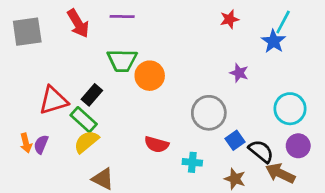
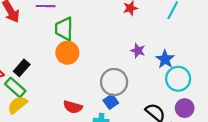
blue star: (273, 41) -> (165, 59), moved
green trapezoid: (122, 61) -> (64, 29), moved, turned 90
blue square: (235, 140) -> (111, 102), moved

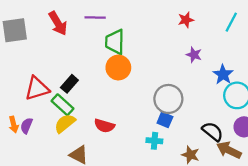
purple star: (138, 51) -> (194, 55), moved
blue square: (111, 102) -> (165, 120), turned -32
red semicircle: (73, 107) -> (104, 126), moved

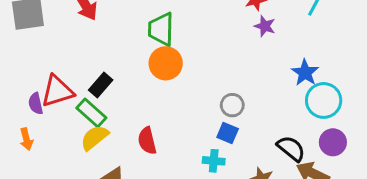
purple star: (194, 55) -> (265, 26), moved
gray circle: (168, 99) -> (232, 105), size x0.6
purple semicircle: (26, 126) -> (36, 104), moved, turned -35
red semicircle: (104, 126) -> (147, 141), turned 60

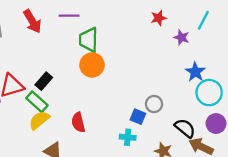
purple star: (265, 26) -> (182, 37), moved
gray circle: (232, 105) -> (154, 104), moved

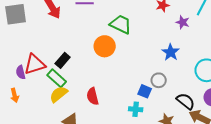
green trapezoid: (89, 40) -> (121, 24), moved, turned 115
blue star: (195, 72) -> (171, 52), moved

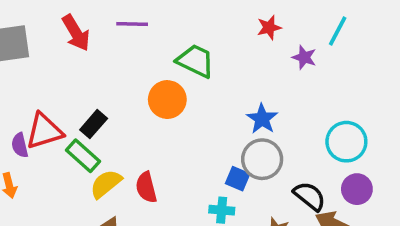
blue star: (171, 52) -> (262, 119), moved
gray circle: (159, 80) -> (262, 159), size x1.5
yellow semicircle: (59, 94) -> (106, 184), moved

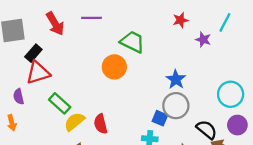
black rectangle: (94, 124) -> (33, 53), moved
red triangle: (44, 131) -> (38, 73), moved

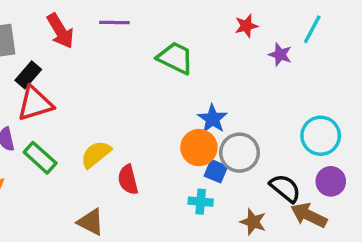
orange circle: (114, 67) -> (199, 148), moved
blue star: (176, 79) -> (212, 119), moved
green rectangle: (60, 103) -> (40, 158), moved
yellow semicircle: (74, 122) -> (96, 154), moved

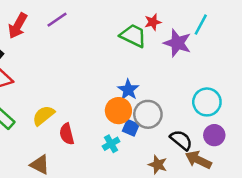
purple line: (114, 22) -> (57, 20), turned -35
red arrow: (60, 31) -> (18, 26), turned 60
purple star: (280, 55) -> (177, 43), size x1.6
green trapezoid: (175, 58) -> (133, 36), moved
cyan cross: (201, 202) -> (111, 144), moved, turned -35

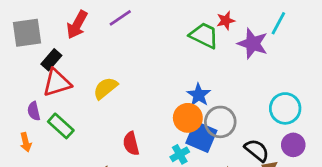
yellow semicircle: (43, 116) -> (105, 88), moved
blue square: (131, 128) -> (201, 137), size x1.6

